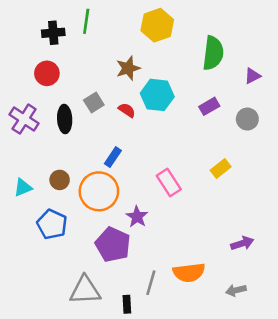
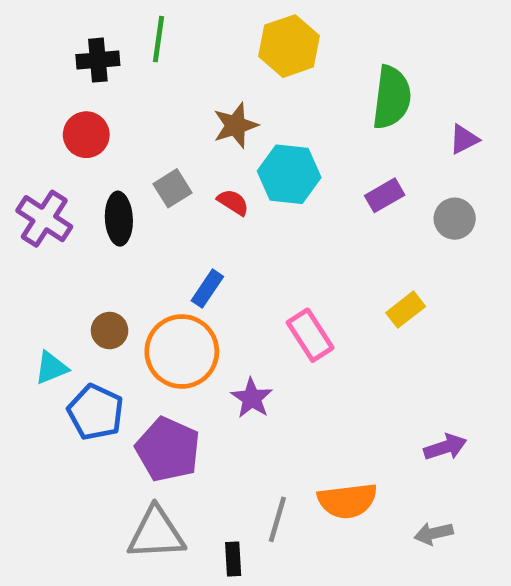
cyan triangle: (23, 188) -> (51, 368), moved
purple pentagon: (113, 245) -> (168, 449), moved

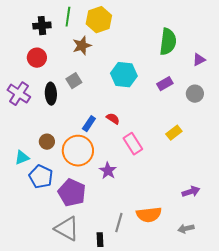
yellow hexagon: (289, 46) -> (99, 20), moved
brown star: (235, 125) -> (82, 46), moved
red semicircle: (233, 202) -> (113, 119), moved
gray triangle: (156, 533) -> (67, 229), turned 32

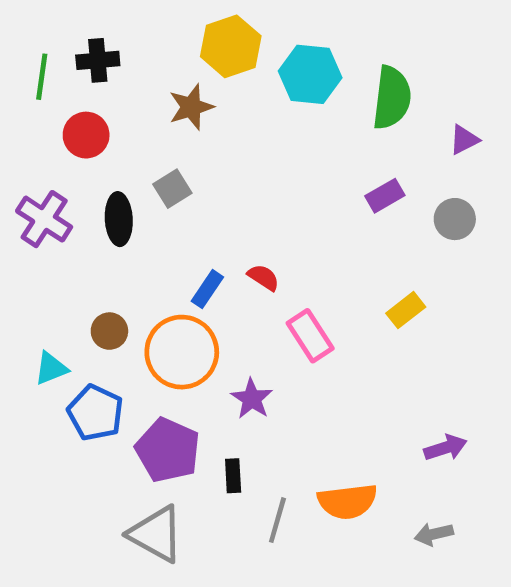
green line: (68, 17) -> (42, 77), moved
cyan hexagon: (124, 75) -> (310, 74), moved
black rectangle: (100, 240) -> (233, 476), moved

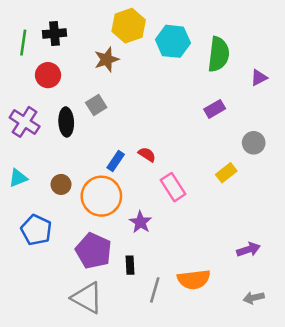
gray circle: (455, 219) -> (254, 143), moved
cyan triangle: (51, 368) -> (18, 178), moved
blue pentagon: (95, 413) -> (36, 230), moved
gray arrow: (434, 534) -> (254, 298), moved

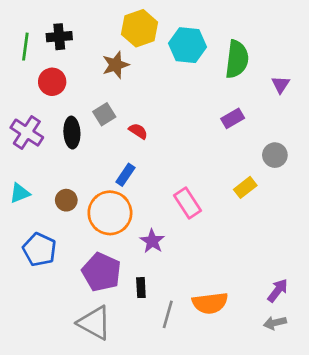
purple triangle: (259, 78) -> (281, 85), turned -30
red semicircle: (147, 155) -> (138, 131), moved
purple arrow: (248, 250) -> (278, 290), moved, turned -35

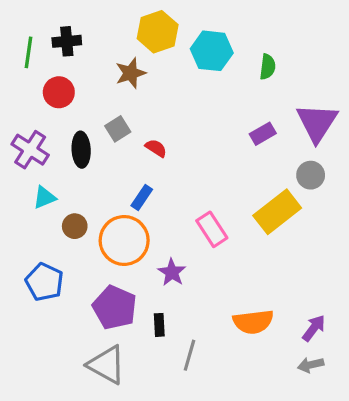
green semicircle: (237, 59) -> (268, 67), size x0.6
purple triangle: (281, 85) -> (317, 123), moved, size x2.0
yellow rectangle: (245, 187) -> (277, 212), size x1.8
cyan triangle: (20, 193) -> (44, 197), moved
orange semicircle: (210, 303) -> (253, 322), moved

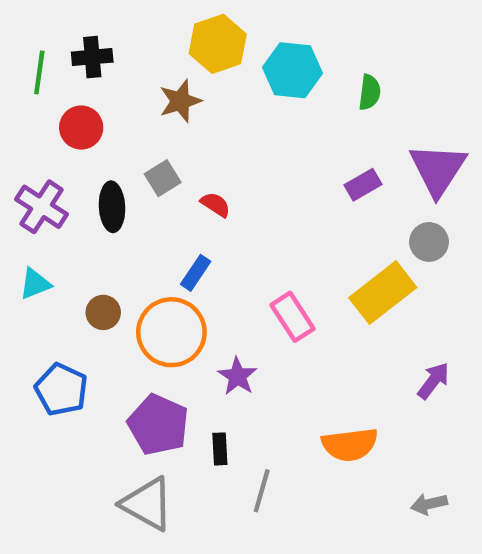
cyan triangle: (44, 197) -> (35, 284), moved
purple arrow: (314, 328) -> (433, 381), moved

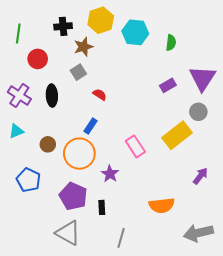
black cross: (92, 57) -> (63, 26), moved
gray square: (163, 178) -> (78, 72), moved
gray line: (262, 491) -> (121, 238), moved
gray arrow: (429, 504) -> (198, 233), size x1.8

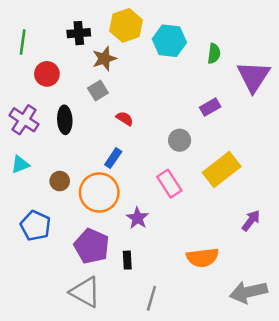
purple triangle: (202, 78) -> (253, 76), moved
gray circle: (198, 112) -> (180, 140), moved

